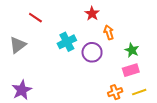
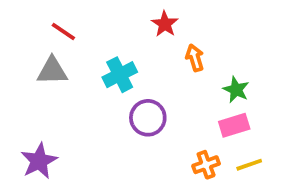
gray triangle: (18, 45) -> (52, 71), moved, turned 36
purple circle: (92, 52) -> (148, 118), moved

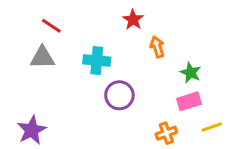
cyan cross: (120, 75) -> (97, 61), turned 32
yellow line: (249, 165) -> (212, 127), moved

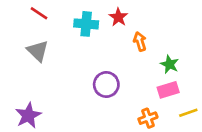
red line: (51, 26) -> (39, 13), moved
gray triangle: (42, 57) -> (38, 51), turned 45
cyan cross: (97, 61) -> (86, 24), moved

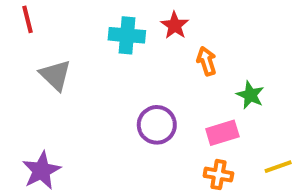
red line: (39, 13) -> (27, 19), moved, turned 42
pink rectangle: (168, 90) -> (222, 133), moved
orange cross: (148, 118) -> (218, 175), turned 30

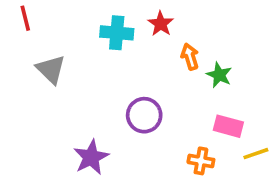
green star: (250, 95) -> (219, 75), moved
pink rectangle: (222, 133) -> (228, 126), moved, turned 32
purple star: (41, 171) -> (91, 157), moved

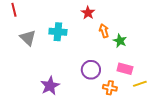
cyan cross: (117, 33) -> (58, 32), moved
purple circle: (144, 115) -> (91, 70), moved

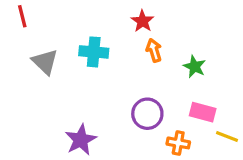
orange arrow: (104, 31) -> (154, 50), moved
yellow line: (140, 84) -> (227, 136), turned 40

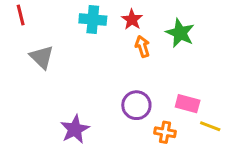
cyan cross: (94, 52) -> (93, 19), moved
green star: (194, 67) -> (180, 33), moved, size x1.4

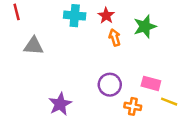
green star: (180, 33) -> (145, 26), turned 30
gray triangle: (42, 57) -> (33, 46), turned -40

